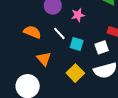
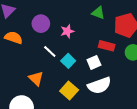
orange semicircle: (32, 32) -> (14, 38), moved
cyan square: (77, 44) -> (68, 61), turned 32

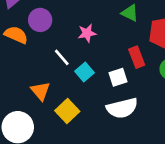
purple circle: (41, 24) -> (40, 20), moved
red rectangle: (107, 46) -> (137, 57), turned 49
yellow square: (69, 91) -> (67, 111), moved

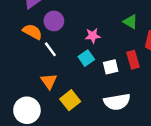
white line: (62, 57) -> (50, 49), moved
cyan square: (85, 72) -> (86, 58), moved
white square: (118, 77) -> (111, 67), moved

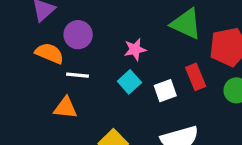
green triangle: (131, 22) -> (186, 24), size x1.5
white line: (50, 49) -> (78, 75), turned -42
orange triangle: (49, 81) -> (65, 108), moved, turned -42

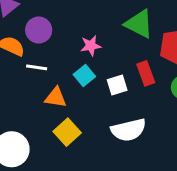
orange triangle: (65, 108) -> (56, 98), moved

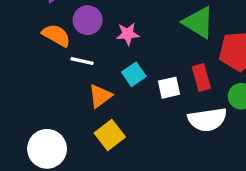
pink star: (91, 46) -> (128, 34), moved
orange triangle: (56, 98) -> (100, 96), turned -50
white semicircle: (128, 130) -> (207, 120), moved

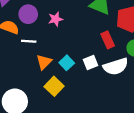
cyan square: (134, 74) -> (67, 63), moved
white square: (169, 88) -> (91, 63), moved

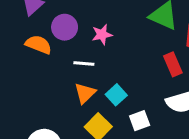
white line: (29, 41) -> (84, 63), moved
white square: (91, 63) -> (140, 121), moved

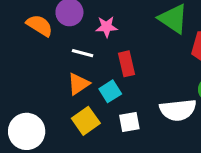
red rectangle: (173, 64) -> (126, 64), moved

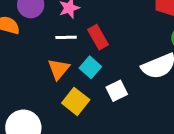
white line: (83, 53) -> (66, 37), moved

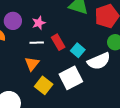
cyan square: (90, 67) -> (78, 50), moved
white square: (117, 91) -> (71, 78), size x1.6

